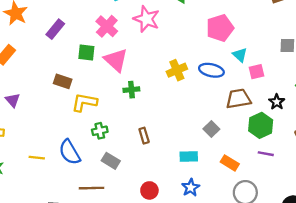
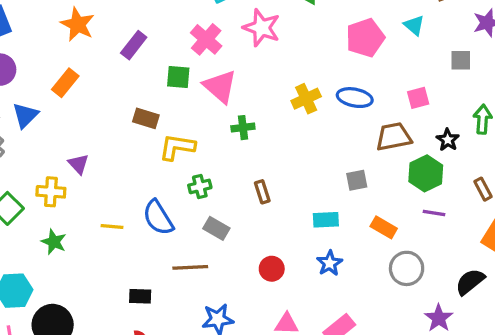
cyan triangle: (240, 55) -> (414, 25), moved
purple triangle: (13, 100) -> (78, 164), moved
gray square: (211, 129) -> (357, 180), turned 35

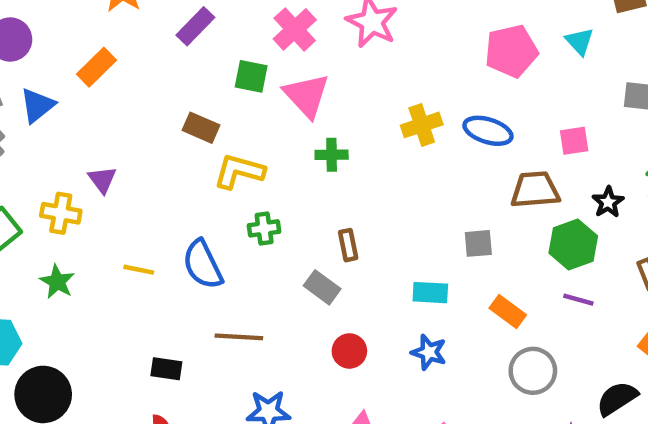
gray rectangle: (216, 228) -> (322, 287), moved
blue star: (330, 263) -> (429, 352), turned -30

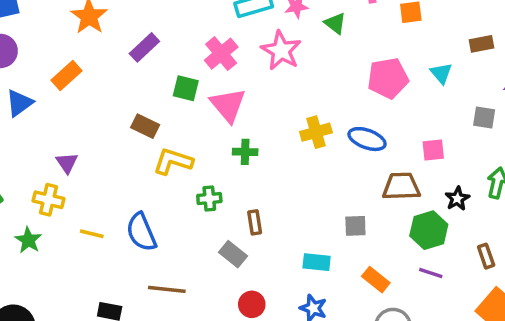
yellow cross: (61, 213) -> (48, 200), moved
green cross: (264, 228) -> (209, 199), moved

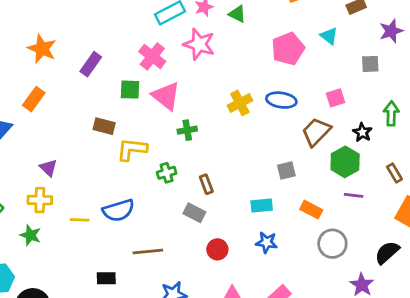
brown trapezoid: (401, 186) -> (316, 132), turned -32
blue semicircle: (141, 232) -> (118, 210), turned -72

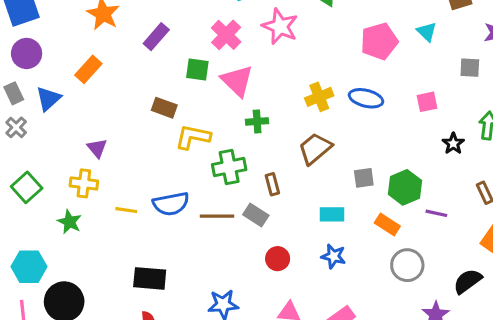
brown trapezoid: (316, 132) -> (315, 149), moved
green hexagon: (345, 162) -> (405, 187), moved
green cross: (167, 173) -> (229, 167), size x1.5
brown line: (148, 251) -> (217, 216), moved
black rectangle: (106, 278) -> (150, 278), size x1.5

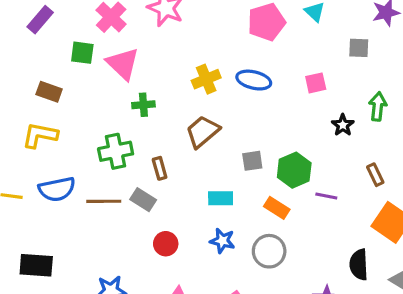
yellow L-shape: (193, 137) -> (40, 135), moved
gray circle: (407, 265) -> (269, 251), moved
black semicircle: (468, 281) -> (359, 265), turned -56

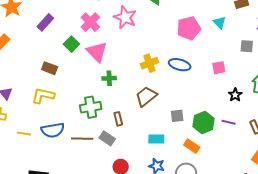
green square: (82, 53) -> (71, 44), turned 35
purple line: (326, 196) -> (229, 122), moved

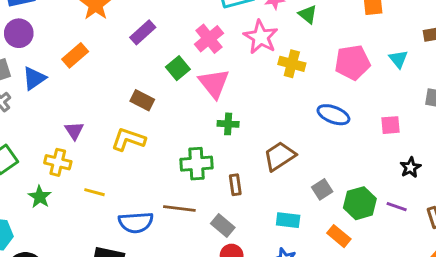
yellow cross: (149, 63) -> (292, 64), moved, turned 30
gray square: (177, 116) -> (322, 189), turned -32
blue semicircle: (53, 130) -> (136, 222), moved
gray rectangle: (107, 138) -> (223, 226), moved

